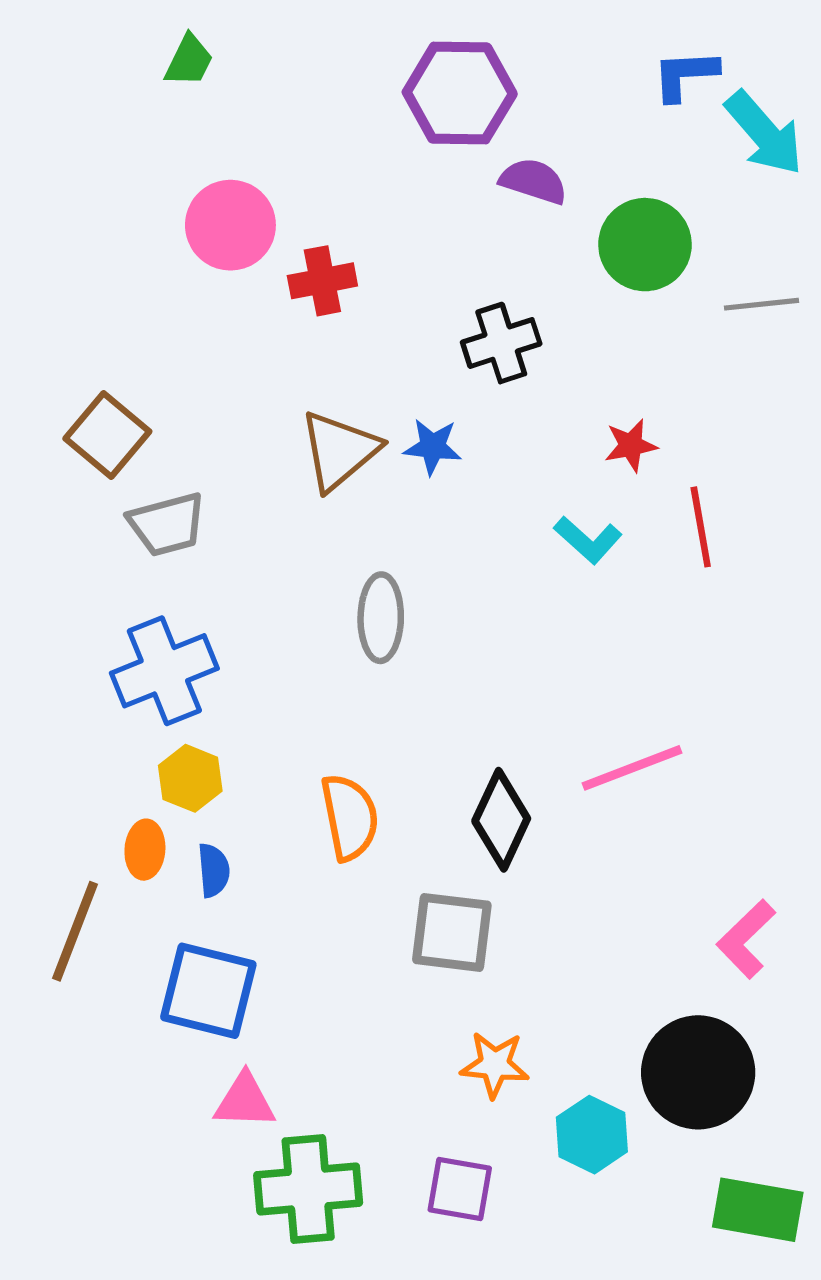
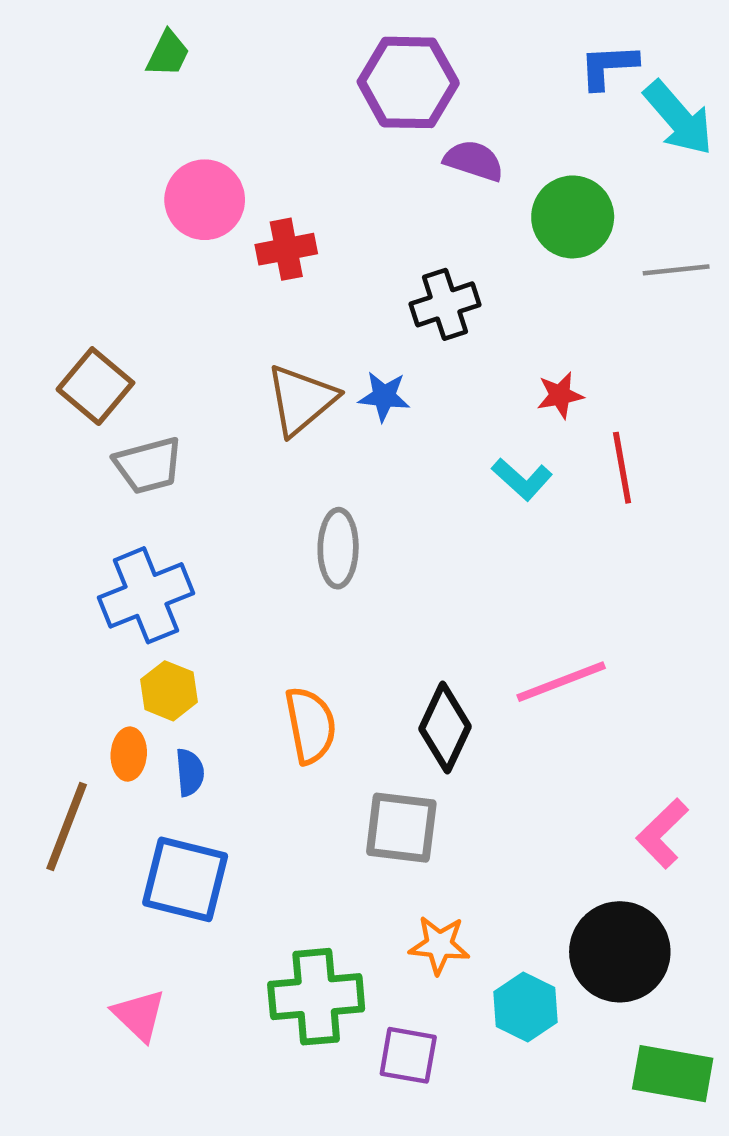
pink triangle: (245, 1101) -> (139, 1015), moved, turned 42
green cross: (308, 1189) -> (316, 997), moved

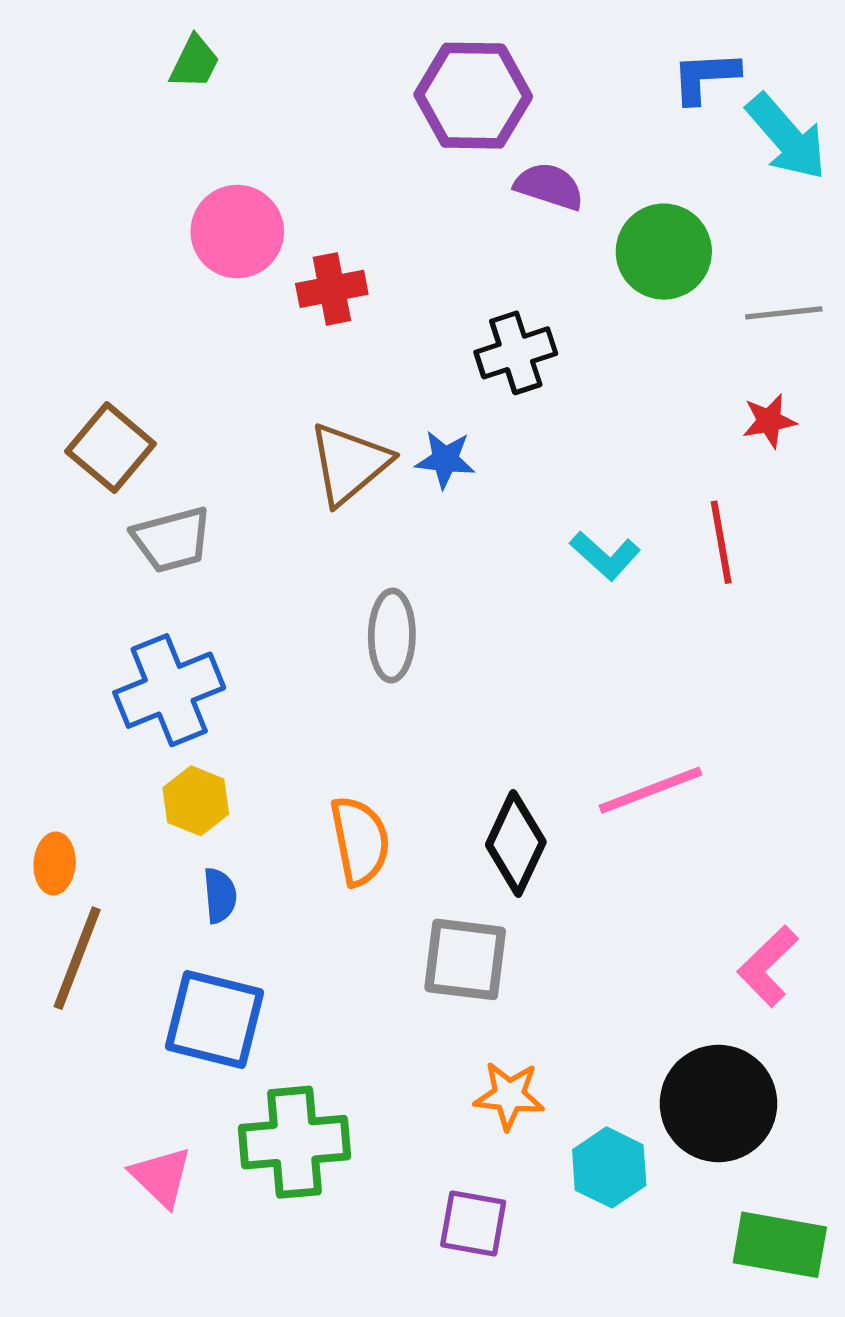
red star: (560, 395) -> (769, 421), moved
orange ellipse: (129, 754) -> (55, 863), moved
green cross: (316, 997) -> (295, 1142), moved

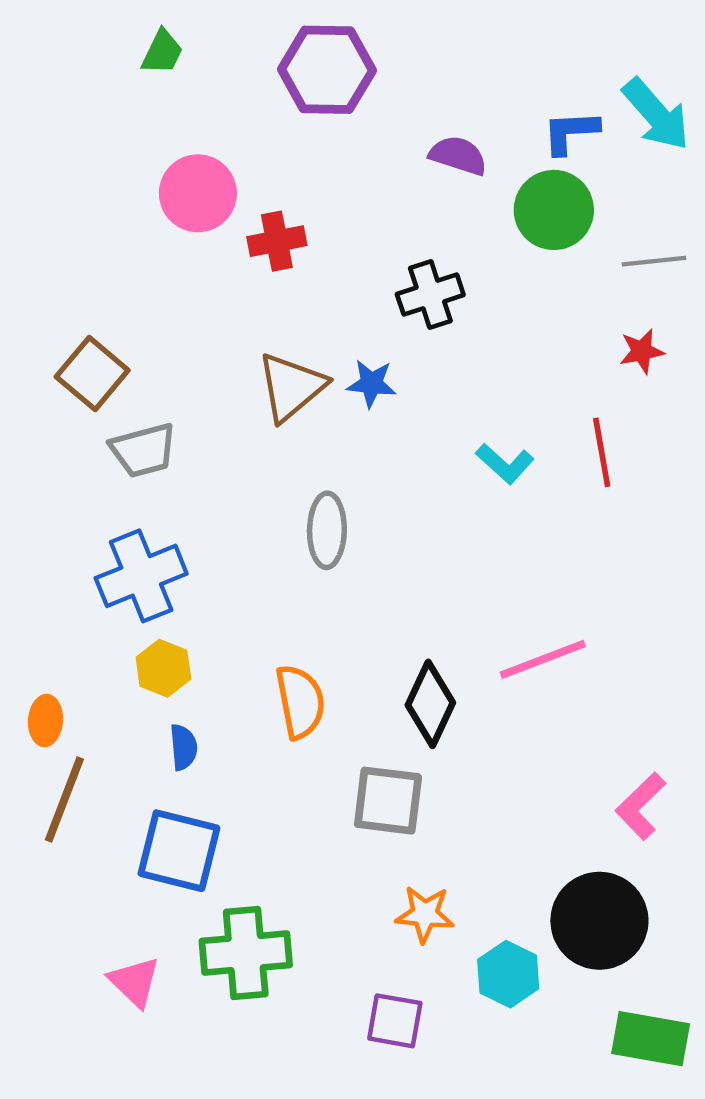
blue L-shape: (705, 77) -> (571, 132), moved
purple hexagon: (473, 96) -> (327, 70), moved

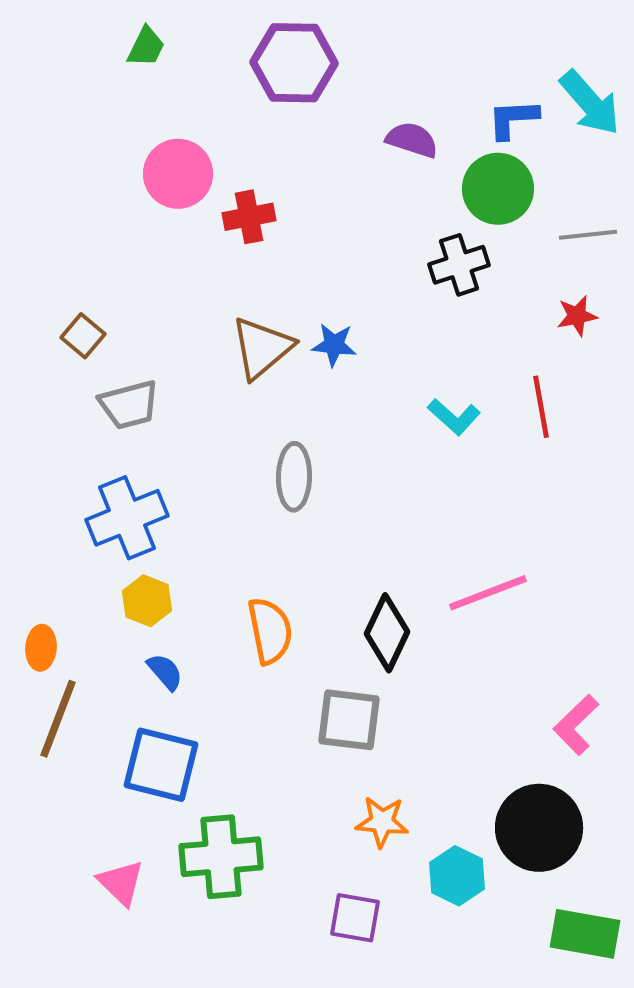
black cross: (430, 295) -> (459, 265), moved
brown square: (92, 373) -> (83, 336), size x0.7
blue semicircle: (183, 747) -> (165, 672), turned -36

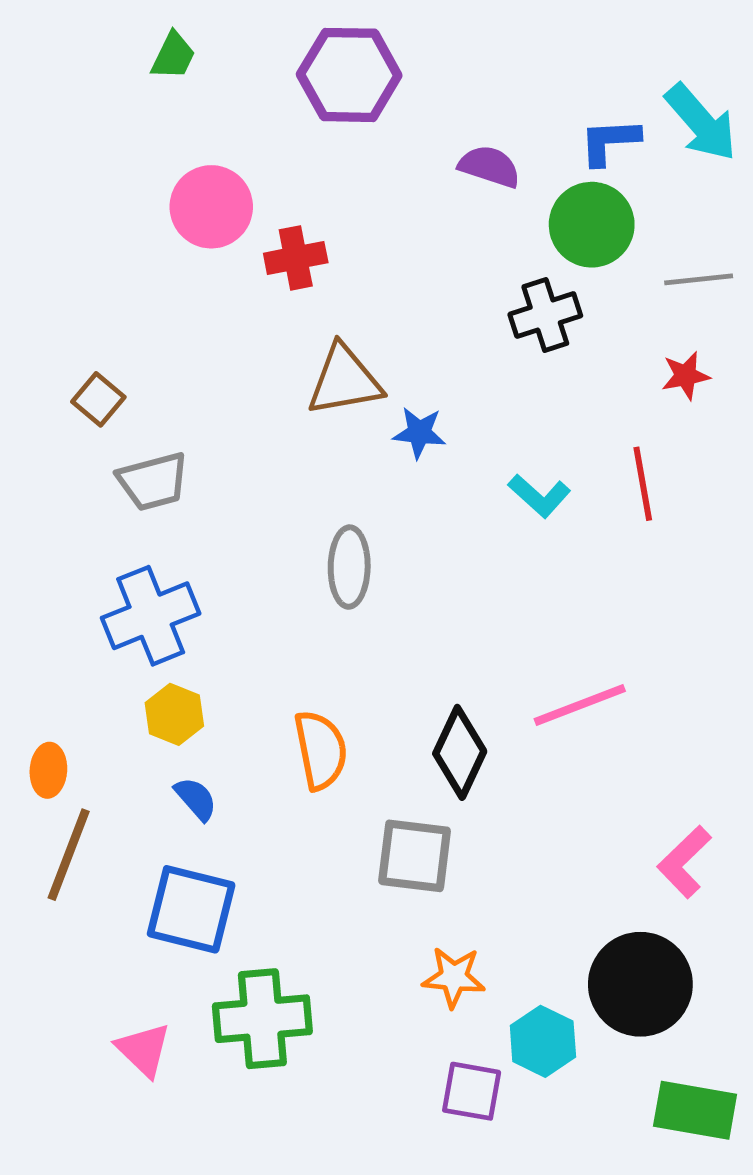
blue star: (334, 345) -> (419, 433), moved
brown triangle: (262, 348) -> (344, 380), moved, turned 30
purple square: (355, 918) -> (472, 1091), moved

